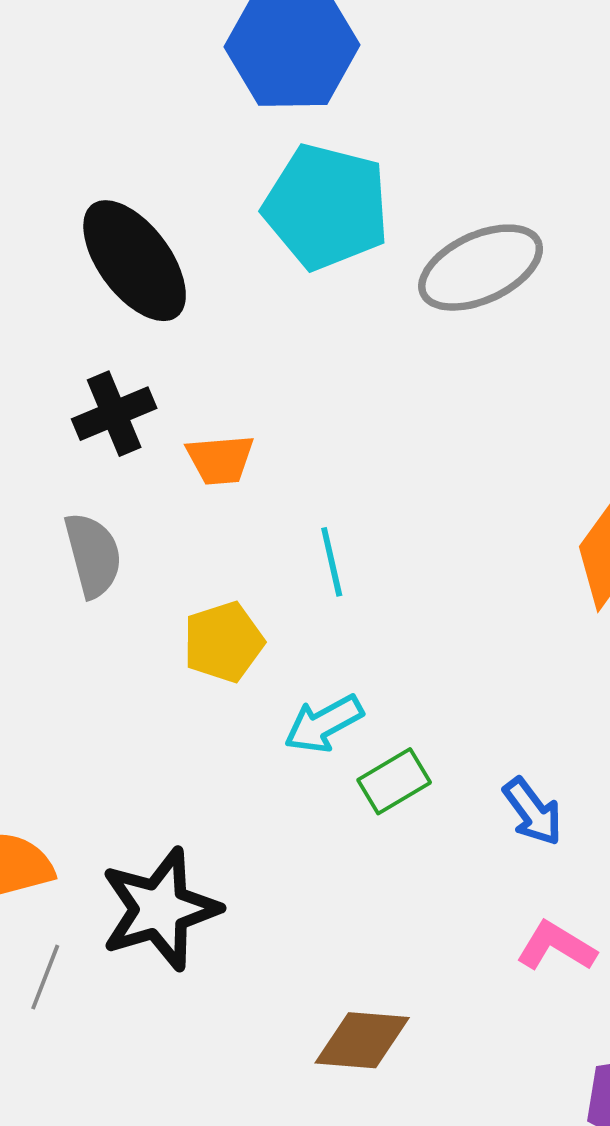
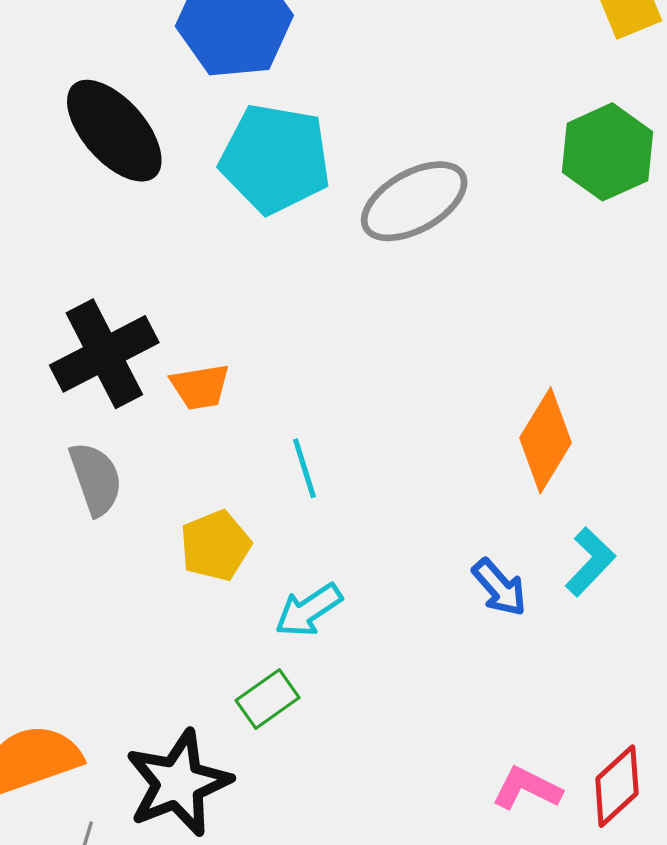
black ellipse: (135, 261) -> (114, 131), moved
black cross: (114, 414) -> (104, 354), size x1.5
green rectangle: (394, 781) -> (268, 699), moved
blue arrow: (533, 812) -> (499, 587), moved

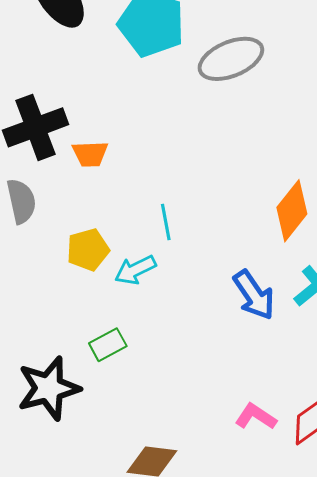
cyan line: (304, 468) -> (166, 222), moved
blue arrow: (499, 587) -> (254, 295), size x1.4
cyan arrow: (309, 610) -> (135, 270), moved

